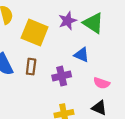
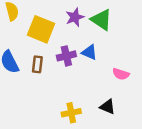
purple cross: (62, 76) -> (66, 56), moved
pink semicircle: (102, 83) -> (121, 74), moved

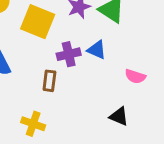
brown rectangle: (37, 64) -> (49, 81), moved
yellow cross: (71, 113) -> (33, 124), moved, turned 30

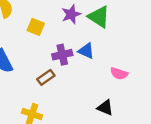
yellow square: (38, 22) -> (36, 27), size x0.6
brown rectangle: (49, 81) -> (46, 77), turned 48

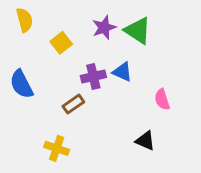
yellow square: (36, 27) -> (61, 43), turned 30
pink semicircle: (119, 74) -> (162, 99), turned 54

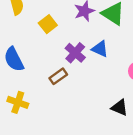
purple cross: (93, 76) -> (75, 53), turned -36
yellow cross: (57, 148) -> (18, 102), moved

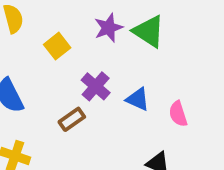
blue triangle: (100, 49) -> (138, 99), moved

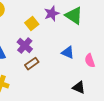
yellow square: (57, 46) -> (32, 24), moved
purple cross: (96, 86) -> (25, 46), moved

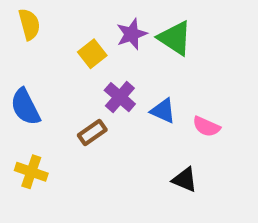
purple cross: (25, 46) -> (120, 97), moved
pink semicircle: (90, 61) -> (206, 127), turned -48

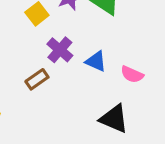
black triangle: (185, 180) -> (114, 119), size x1.4

